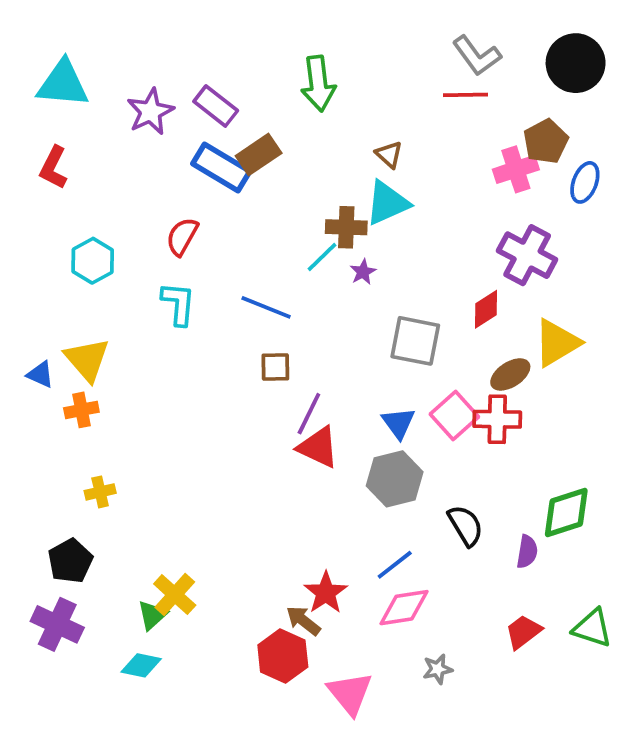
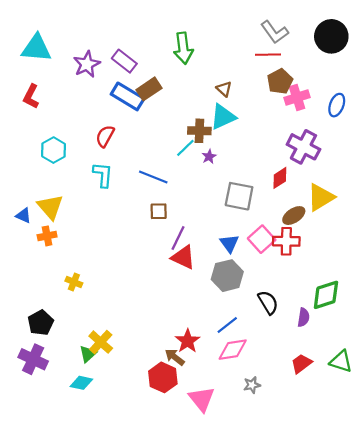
brown pentagon: (546, 141) -> (280, 81), moved
yellow cross: (100, 492) -> (74, 282), moved, turned 35

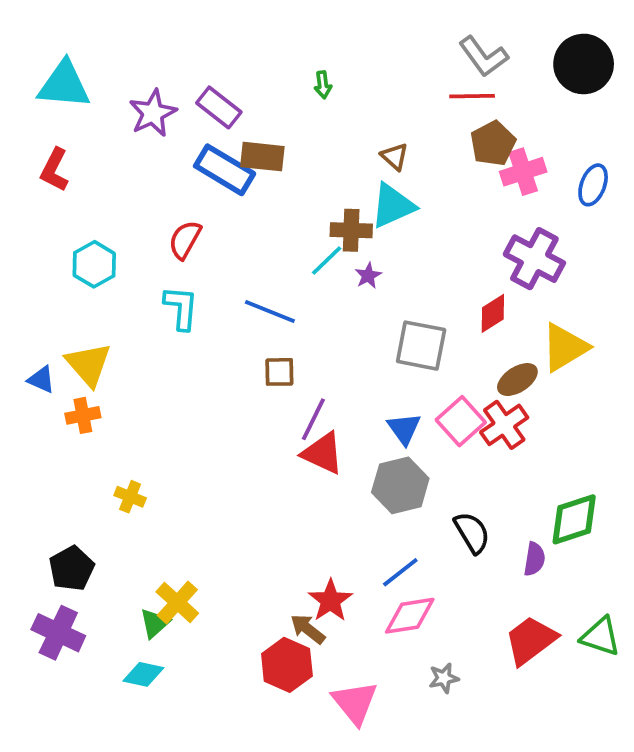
green arrow: (183, 48) -> (323, 85), size x0.5
brown rectangle: (149, 89) -> (262, 157), turned 40
red cross: (286, 241) -> (504, 425), turned -36
red trapezoid: (301, 364) -> (531, 640), size x1.4

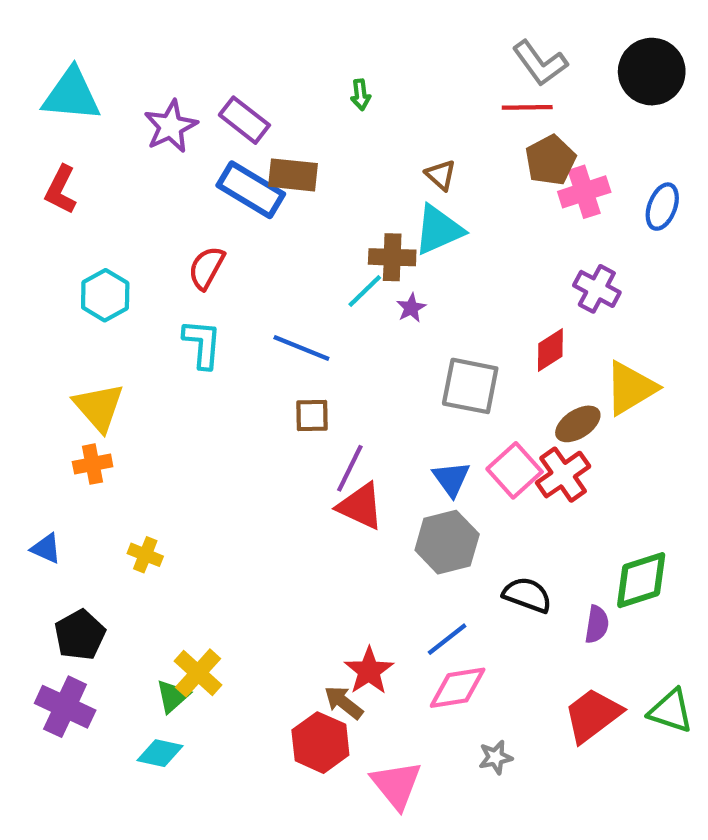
purple cross: (534, 259) -> (597, 289), size x0.7
blue triangle: (41, 380) -> (46, 548), moved
black semicircle: (472, 533) -> (527, 595), turned -39

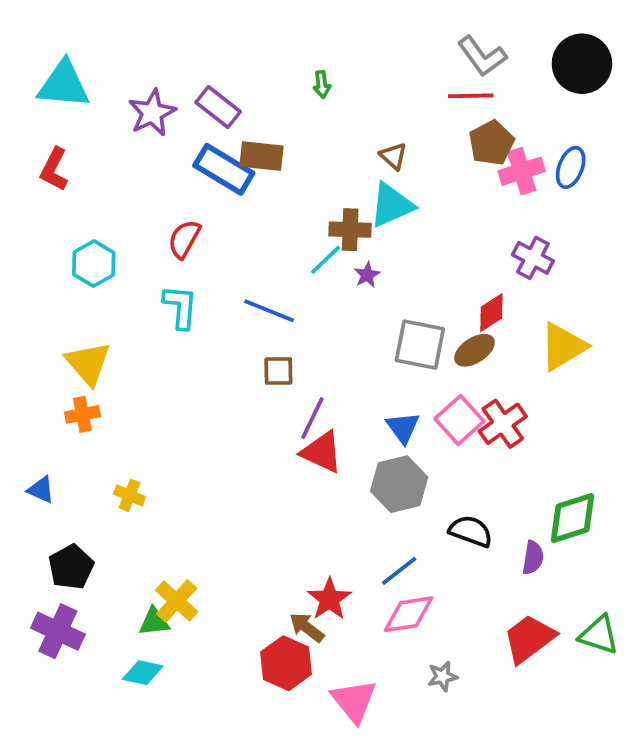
blue ellipse: (662, 207) -> (571, 167), moved
brown ellipse: (578, 424) -> (474, 350), moved
green triangle: (173, 696) -> (154, 622), turned 36

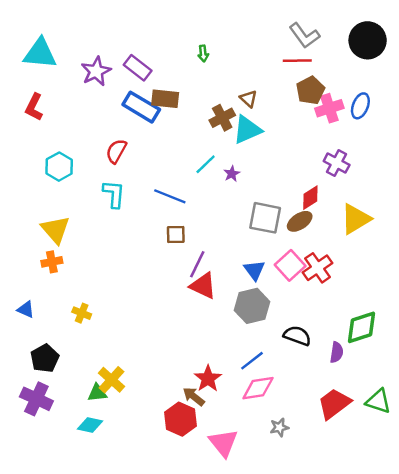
brown cross: (350, 230) -> (222, 118), moved, turned -30

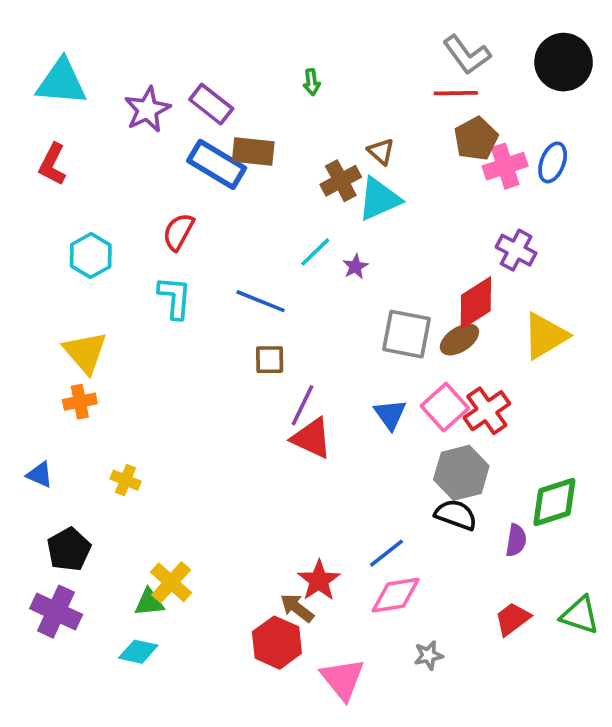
red diamond: (310, 198) -> (476, 303), size x1.4
gray hexagon: (252, 306) -> (461, 473), moved
red trapezoid: (334, 404) -> (512, 619), size x0.7

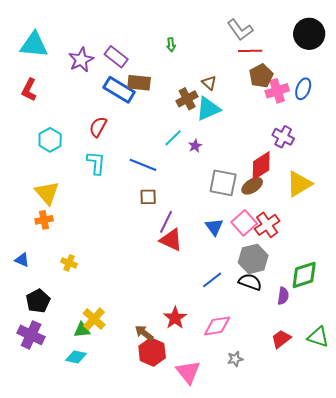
gray L-shape: (467, 55) -> (240, 30), moved
blue line: (386, 553) -> (212, 280), moved
brown arrow: (297, 608) -> (144, 333), moved

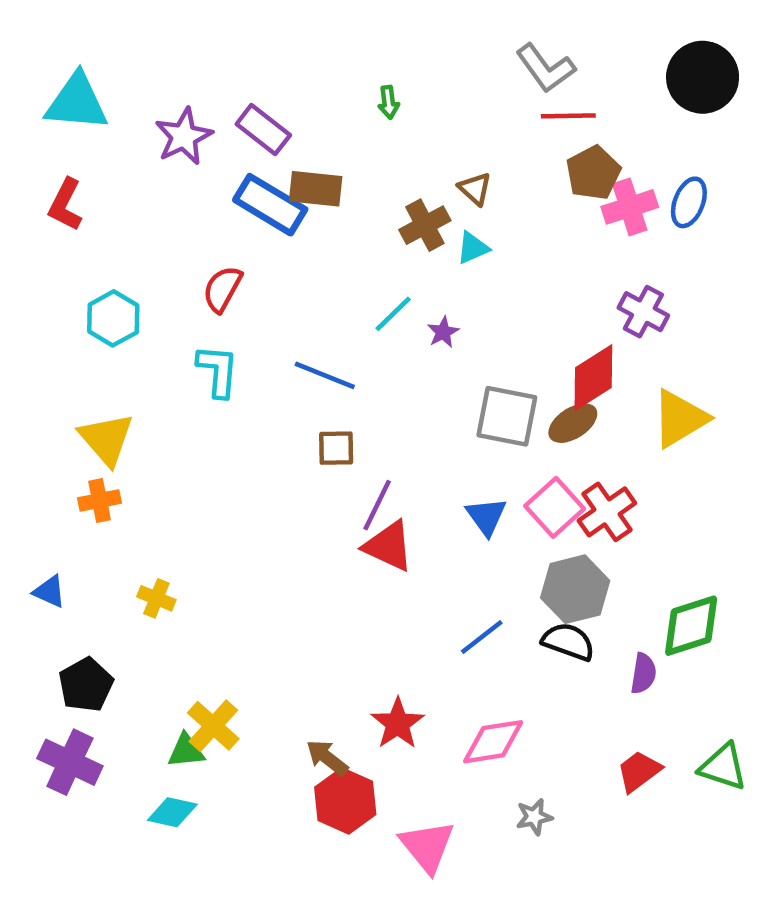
cyan triangle: (208, 109) -> (473, 248), size x0.6

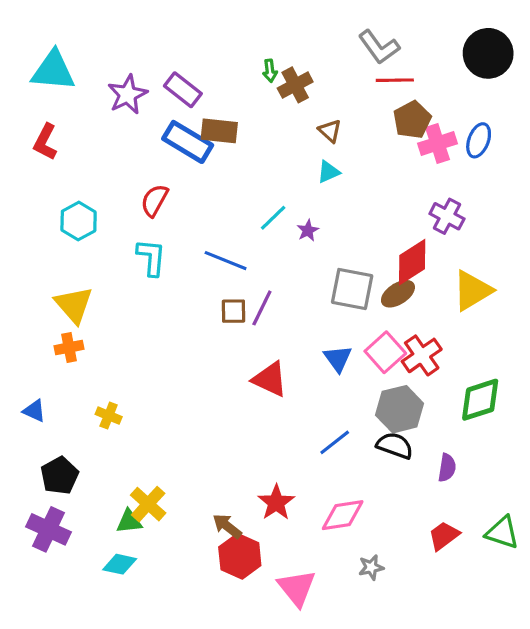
brown cross: (425, 225) -> (295, 85), moved
purple line: (377, 505) -> (262, 308), moved
green diamond: (691, 626) -> (480, 400), moved

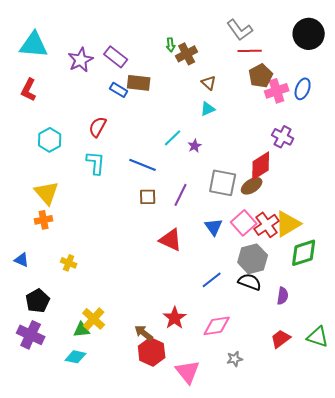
blue rectangle: (188, 142) -> (119, 90), size x0.6
yellow triangle: (472, 291) -> (288, 224), moved
purple line: (262, 308) -> (181, 195), moved

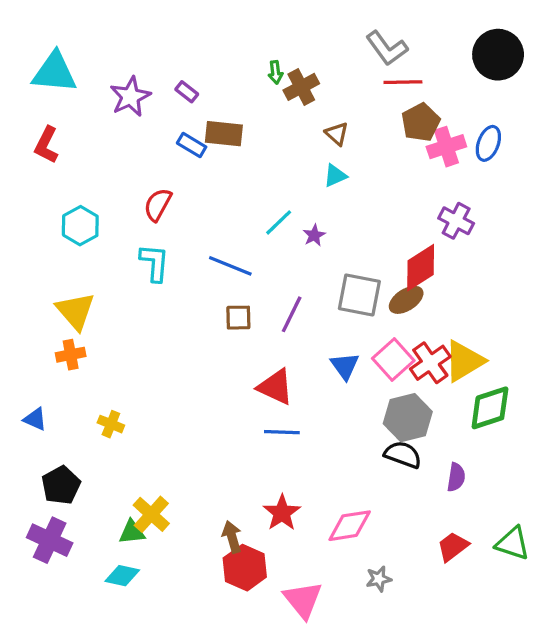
purple rectangle: (116, 57) -> (187, 92), size x0.6
blue line: (212, 280) -> (282, 432), moved, turned 40
brown arrow: (144, 333) -> (232, 537), turned 36

